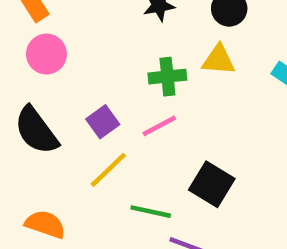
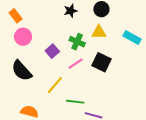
green cross: (167, 77) -> (77, 42), turned 35
purple square: (103, 122) -> (52, 51), moved
black square: (212, 184) -> (101, 62), moved

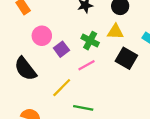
pink circle: (23, 37) -> (42, 36), moved
black square: (101, 62) -> (126, 58), moved

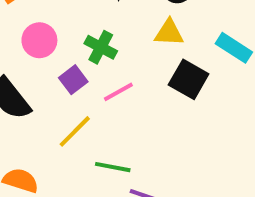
green cross: (90, 41) -> (101, 47), moved
purple square: (61, 49) -> (73, 80), moved

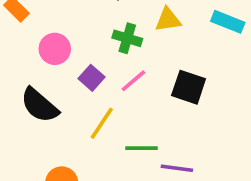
green cross: (101, 47) -> (127, 38), moved
black square: (189, 79) -> (189, 87), moved

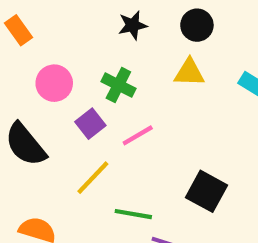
green cross: (127, 38) -> (118, 85), moved
black square: (189, 87) -> (207, 191), moved

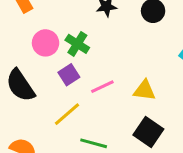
yellow triangle: (189, 73) -> (145, 90), moved
green cross: (118, 85) -> (77, 44), moved

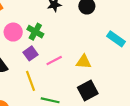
yellow line: (67, 114) -> (30, 81), turned -66
black square: (148, 132) -> (88, 91), turned 30

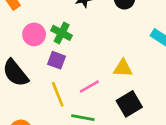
purple square: (30, 53) -> (56, 60), turned -32
pink line: (54, 61) -> (89, 86), moved

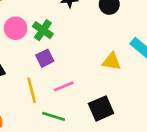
purple square: (56, 60) -> (45, 58), moved, turned 36
yellow triangle: (123, 68) -> (112, 61), moved

